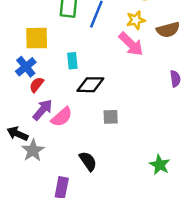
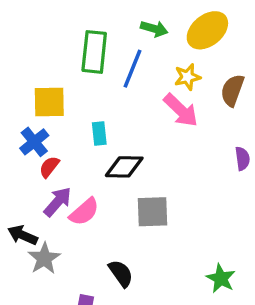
brown semicircle: (168, 30) -> (232, 90), turned 125
gray square: (111, 117) -> (152, 212), size x1.5

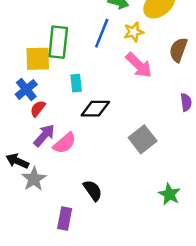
green rectangle: (94, 52) -> (58, 42), moved
yellow star: (187, 77) -> (134, 32), moved
gray square: (152, 212) -> (143, 139), moved, turned -36

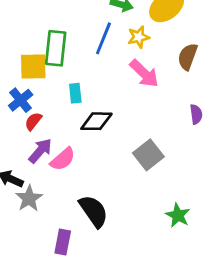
black semicircle: (93, 190) -> (94, 211), size x1.4

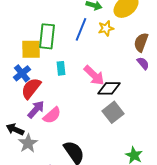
pink arrow: (144, 73) -> (94, 75), moved
purple semicircle: (196, 114) -> (143, 63), moved, turned -32
red semicircle: (33, 121) -> (31, 88), size x1.6
black diamond: (96, 121) -> (109, 88), moved

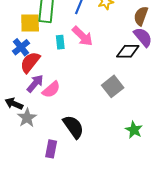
purple semicircle: (143, 63) -> (143, 37), size x1.5
pink arrow: (94, 75) -> (82, 36), moved
black diamond: (109, 88) -> (128, 51), moved

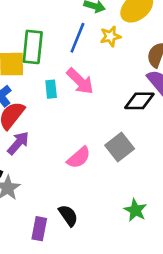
pink semicircle: (51, 90) -> (79, 158), moved
black semicircle: (73, 127) -> (68, 215), moved, size x0.7
green star: (134, 130) -> (135, 210), moved

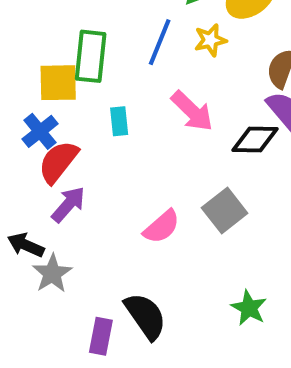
pink arrow: (80, 81) -> (192, 111), moved
black semicircle: (68, 215) -> (145, 316), size x1.4

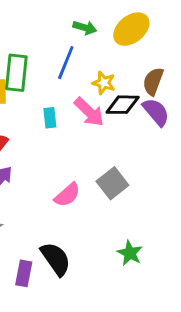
yellow star: (210, 40) -> (104, 83), moved, turned 30
cyan rectangle: (119, 121) -> (50, 118), moved
black diamond: (255, 140) -> (123, 105), moved

